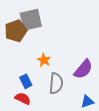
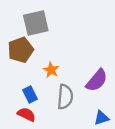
brown pentagon: (16, 31) -> (21, 50), moved

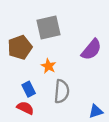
gray square: (36, 23) -> (48, 28), moved
purple semicircle: (97, 80) -> (91, 50), moved

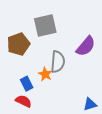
orange star: (48, 66) -> (45, 74), moved
gray semicircle: (62, 91) -> (58, 62), moved

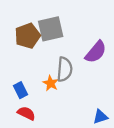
brown pentagon: (18, 44) -> (27, 36), moved
blue rectangle: (27, 84) -> (21, 90), moved

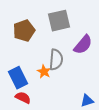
gray square: (51, 29) -> (59, 21), moved
blue rectangle: (21, 90) -> (18, 78), size x1.5

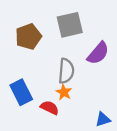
orange star: (44, 72) -> (64, 92), moved
red semicircle: (23, 98) -> (50, 108), moved

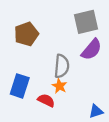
gray square: (70, 25) -> (86, 22), moved
blue rectangle: (21, 92) -> (20, 86), turned 45

